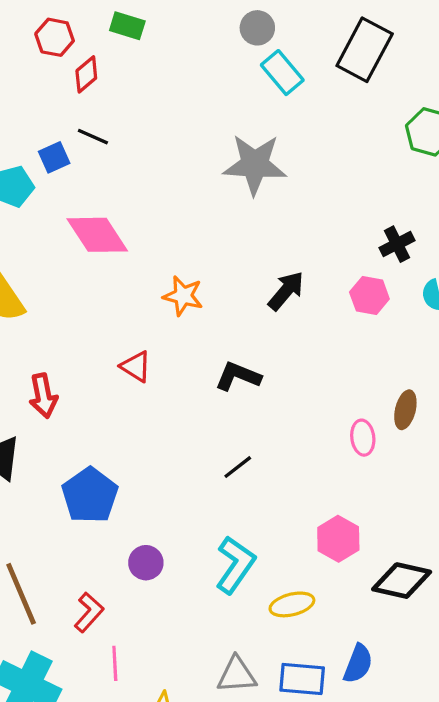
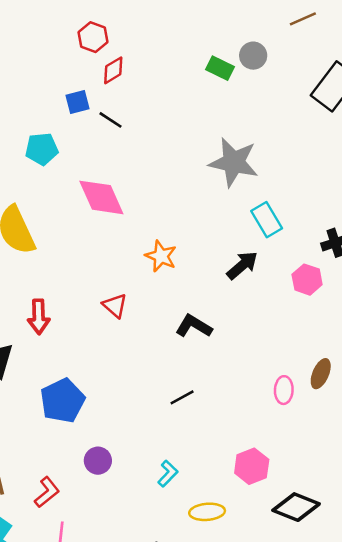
green rectangle: (127, 26) -> (220, 68), moved
cyan rectangle: (282, 73) -> (267, 220), moved
blue square: (54, 157) -> (78, 102), moved
cyan L-shape: (235, 565) -> (168, 474), size x0.6

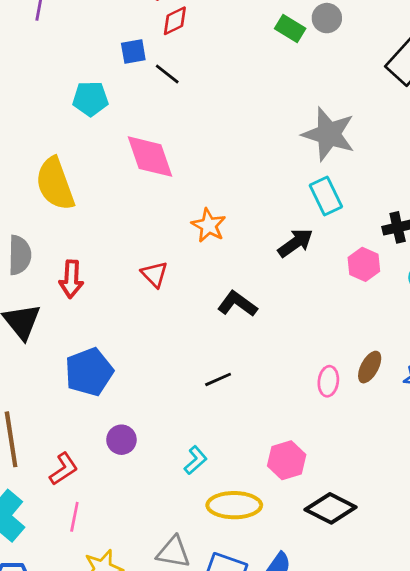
gray star: (234, 162) -> (329, 134), moved
yellow ellipse: (207, 512) -> (234, 505), size x1.4

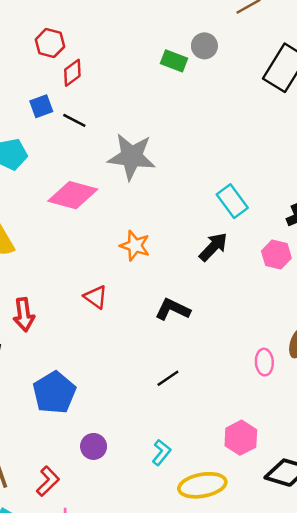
gray star: (329, 134) -> (132, 157), moved
pink diamond: (150, 157) -> (73, 195), turned -45

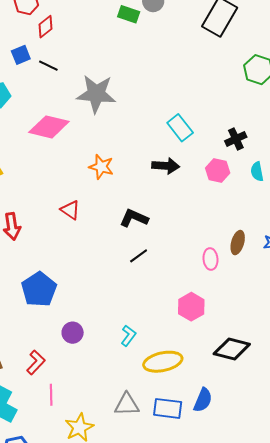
black arrow: (213, 247) -> (166, 166), turned 52
black line: (168, 378) -> (139, 256), moved
pink hexagon: (241, 438) -> (191, 307), moved

